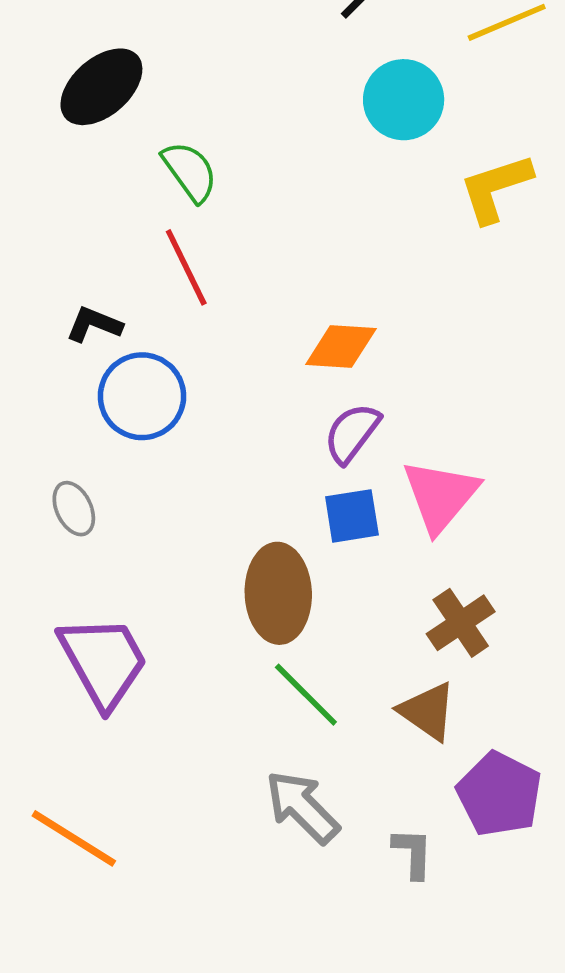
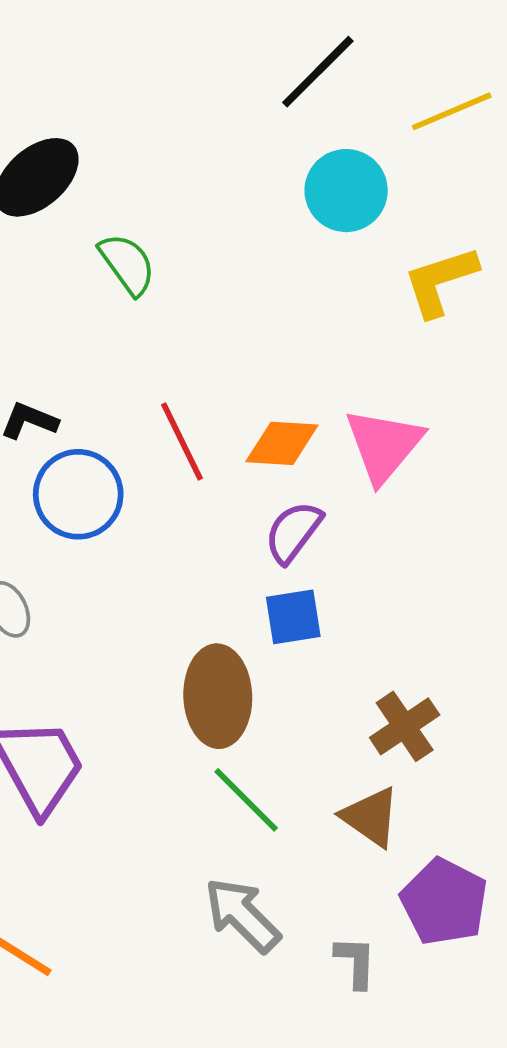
red line: (186, 267) -> (182, 441), moved
pink triangle: (440, 496) -> (384, 445), moved

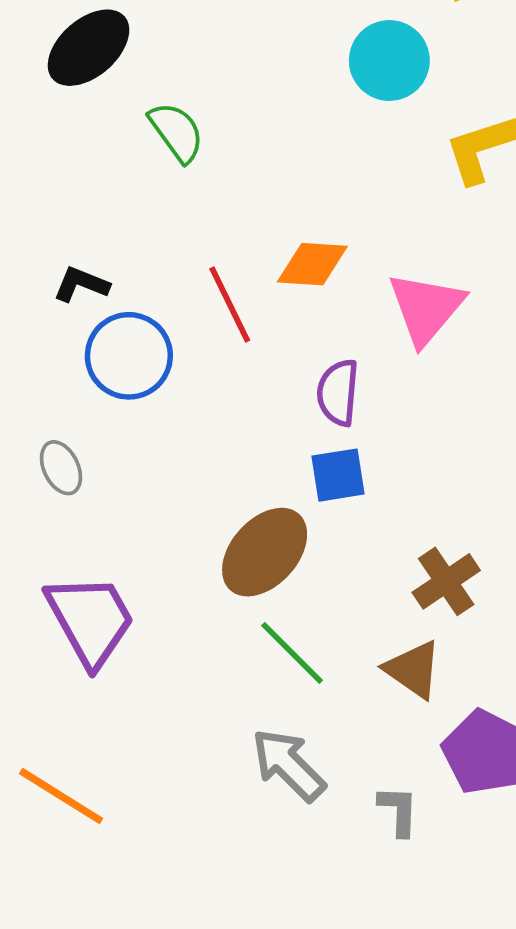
orange diamond: (282, 443) -> (312, 264), moved
purple semicircle: (293, 532) -> (338, 393), turned -32
brown ellipse: (218, 696) -> (265, 552), turned 44

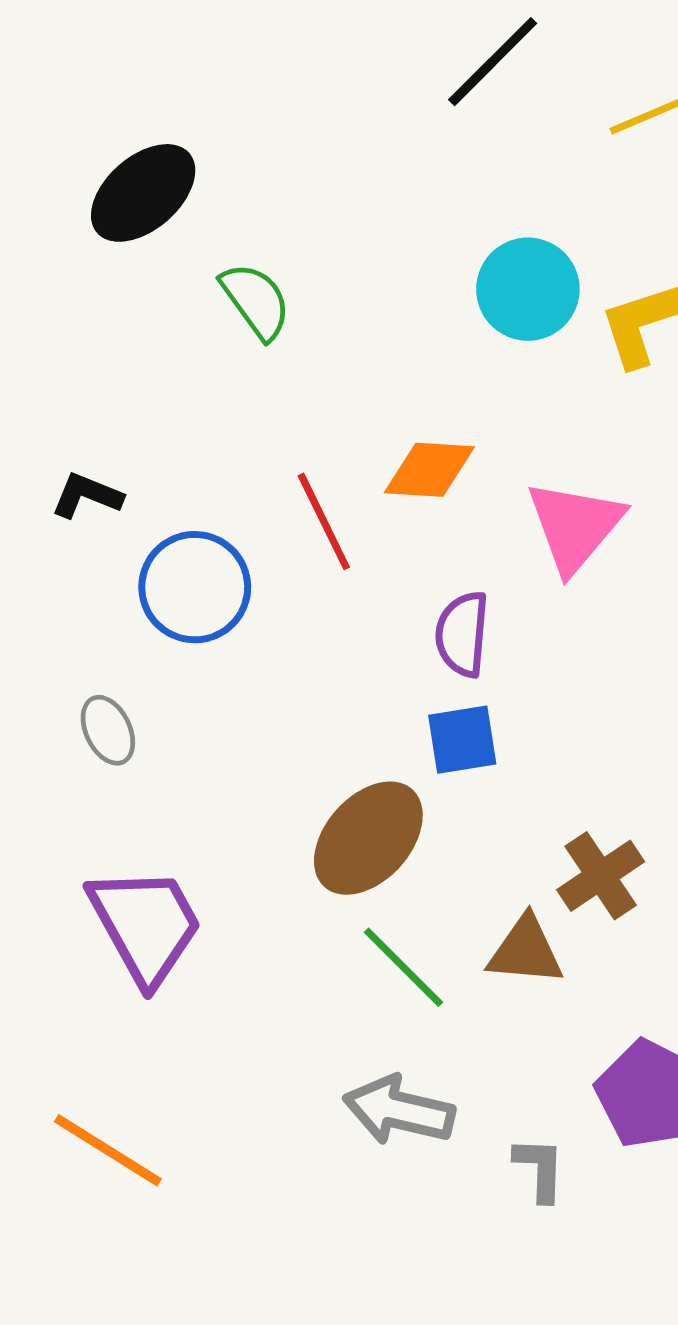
cyan circle: (389, 61) -> (528, 289), moved
black L-shape: (81, 284) -> (87, 496), moved
brown triangle: (413, 669) -> (526, 951), moved, turned -30
gray arrow: (288, 765) -> (399, 1110), turned -32

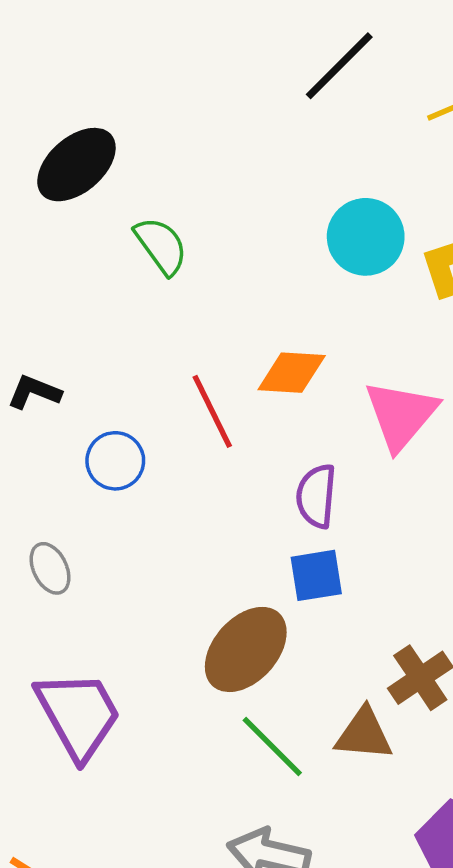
blue circle: (195, 587) -> (115, 461), size x0.7

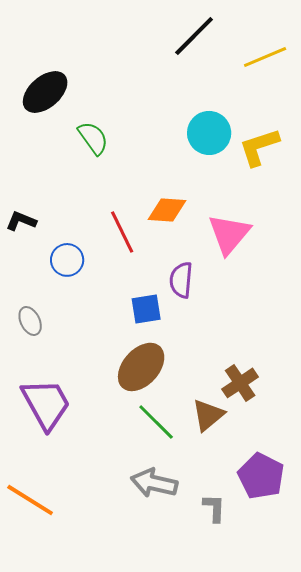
blue square: (316, 575) -> (146, 309), moved
brown triangle: (364, 734) -> (208, 415), turned -45

